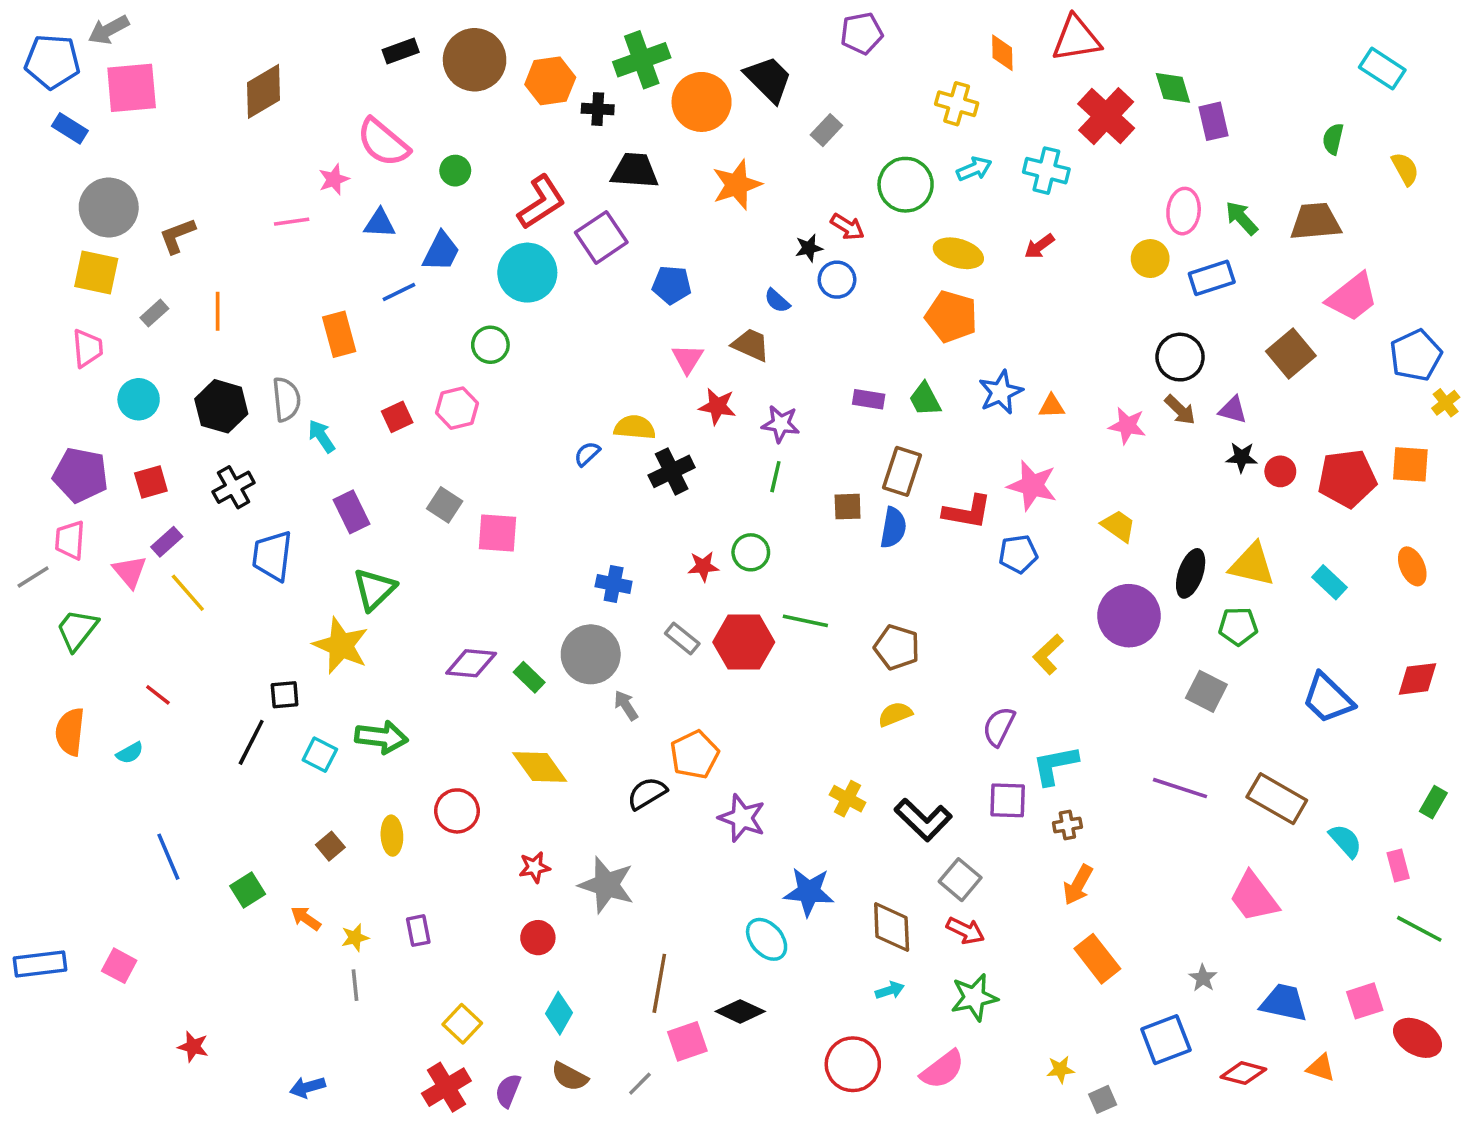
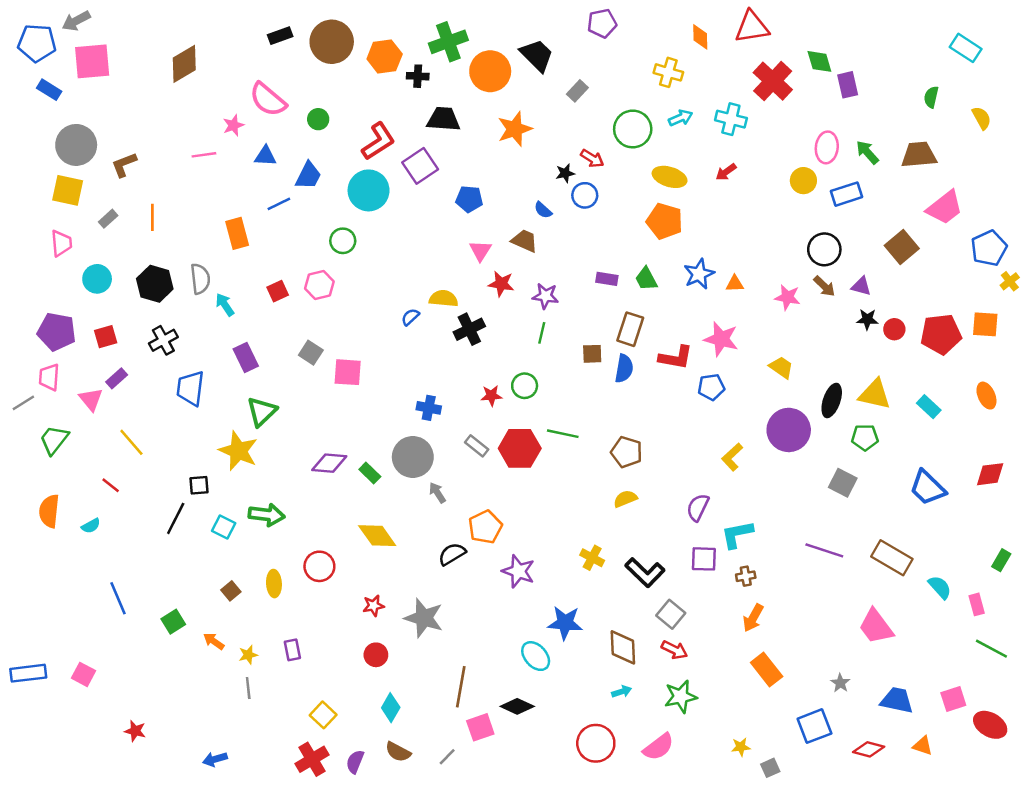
yellow line: (188, 593) -> (131, 442), moved

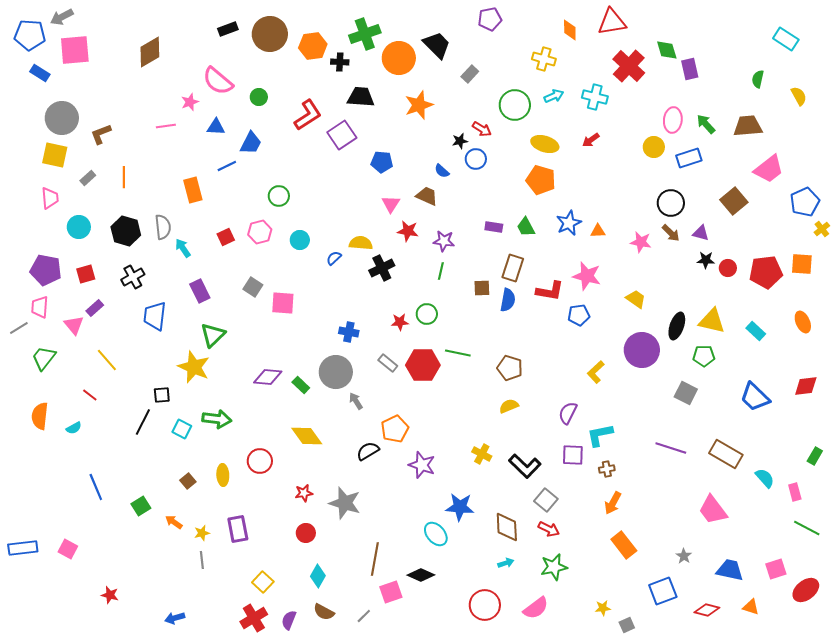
cyan circle: (369, 190) -> (300, 240), moved, size x0.6
purple rectangle: (292, 650) -> (238, 529), size x1.5
red ellipse: (990, 725) -> (806, 590), turned -68

